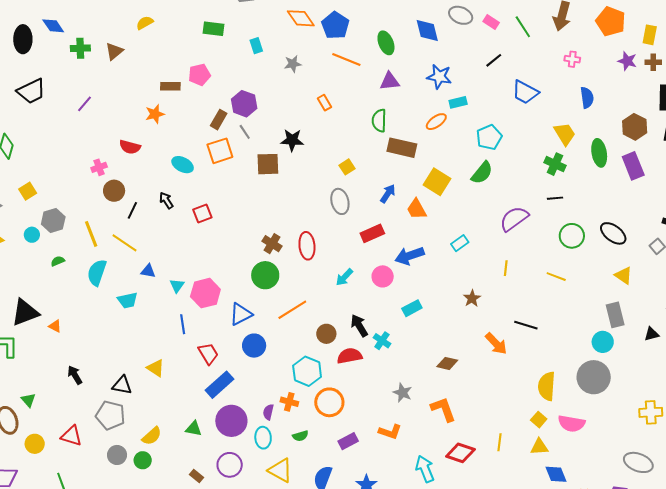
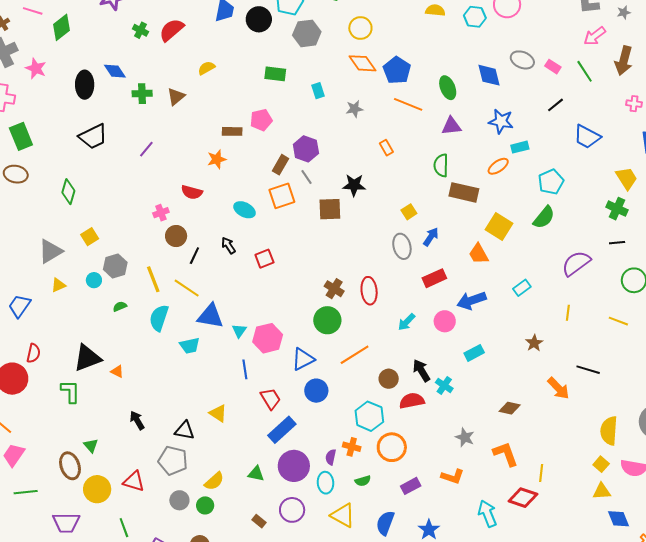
blue arrow: (388, 194) -> (431, 237), moved
blue triangle: (148, 271) -> (210, 316), size x1.8
yellow line: (500, 442) -> (541, 473), moved
yellow circle: (35, 444) -> (97, 489), size x1.4

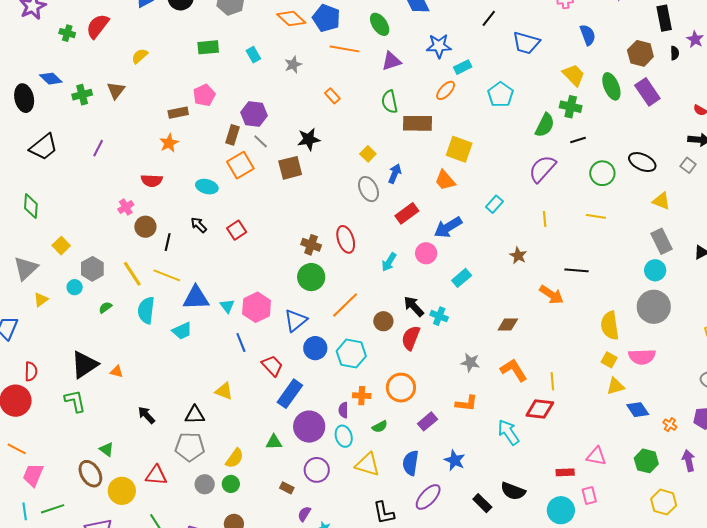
green semicircle: (544, 217) -> (545, 125), moved
red semicircle: (412, 401) -> (411, 338), turned -45
cyan hexagon: (369, 416) -> (351, 354), moved

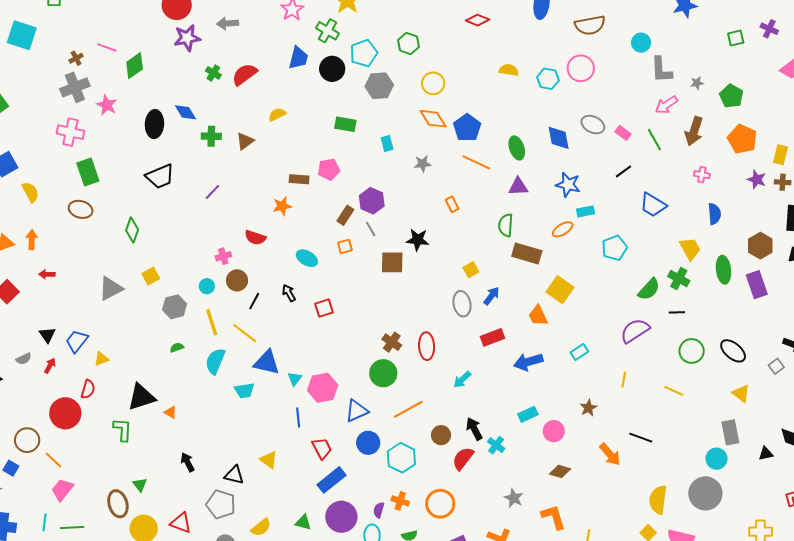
orange square: (240, 165) -> (345, 246), size x0.6
pink circle: (426, 253) -> (554, 431), moved
cyan circle: (75, 287) -> (207, 286), moved
yellow triangle: (41, 300) -> (101, 359), moved

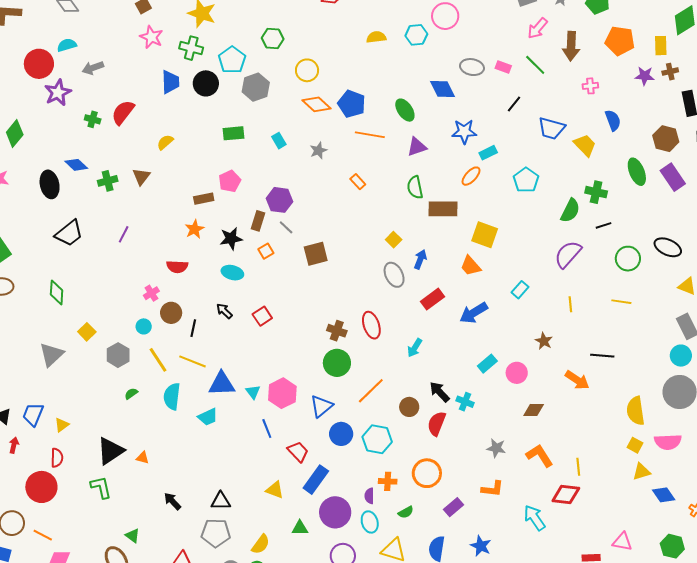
black star: (418, 240) -> (231, 238), moved
yellow trapezoid: (690, 249) -> (585, 145), moved
yellow triangle: (269, 460) -> (275, 490), moved

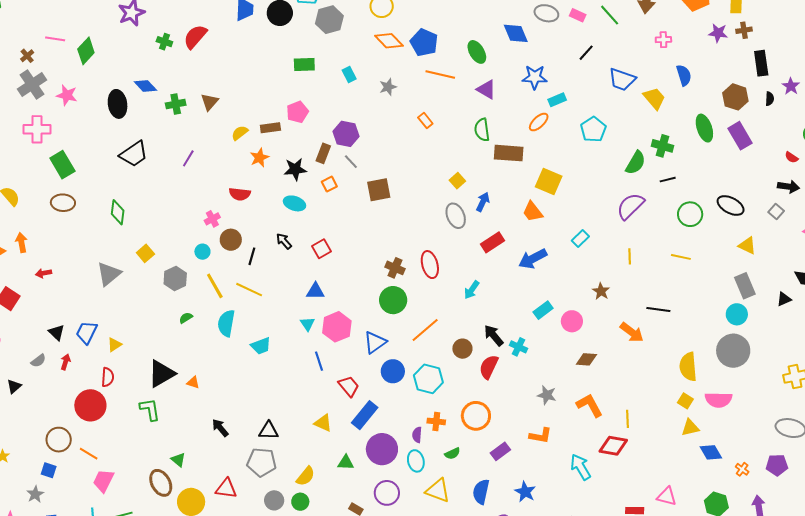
yellow semicircle: (165, 142) -> (240, 133), moved
purple triangle: (417, 147) -> (486, 89), turned 45
blue triangle: (222, 384) -> (315, 291), moved, size x0.7

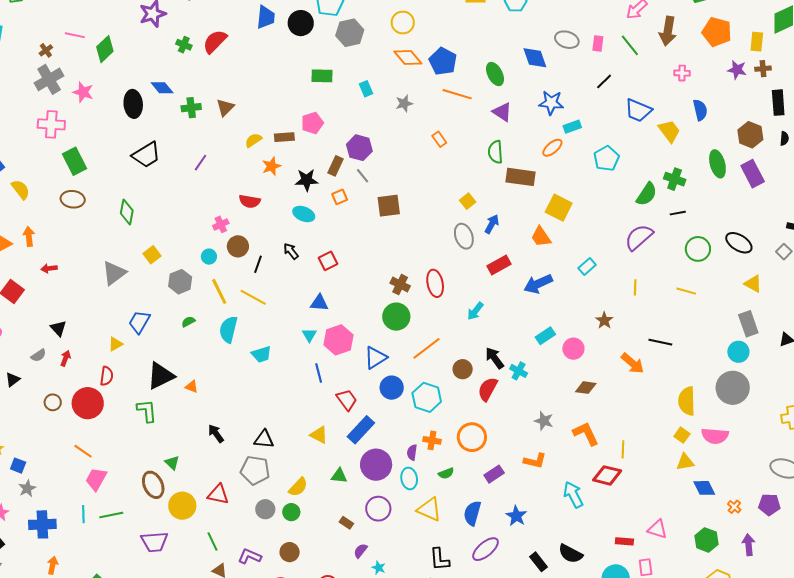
pink rectangle: (578, 15) -> (598, 43), turned 70
blue trapezoid: (87, 332) -> (139, 322), moved
brown circle: (59, 440) -> (53, 402), moved, size x0.7
blue square: (49, 470) -> (18, 466), moved

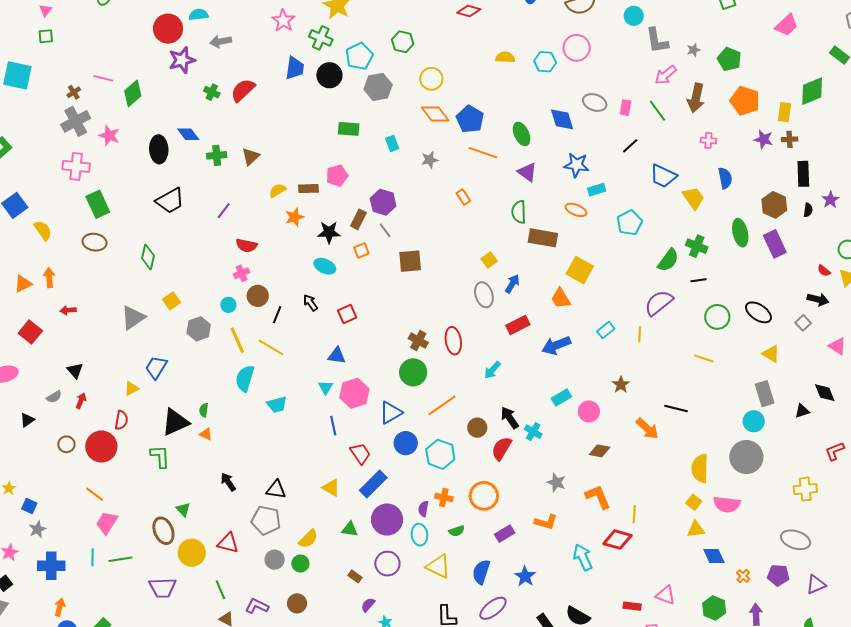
orange ellipse: (552, 148) -> (576, 210), turned 60
red semicircle: (250, 201) -> (246, 245), moved
yellow line: (635, 287) -> (640, 334), moved
green semicircle: (188, 322) -> (204, 410), moved, turned -56

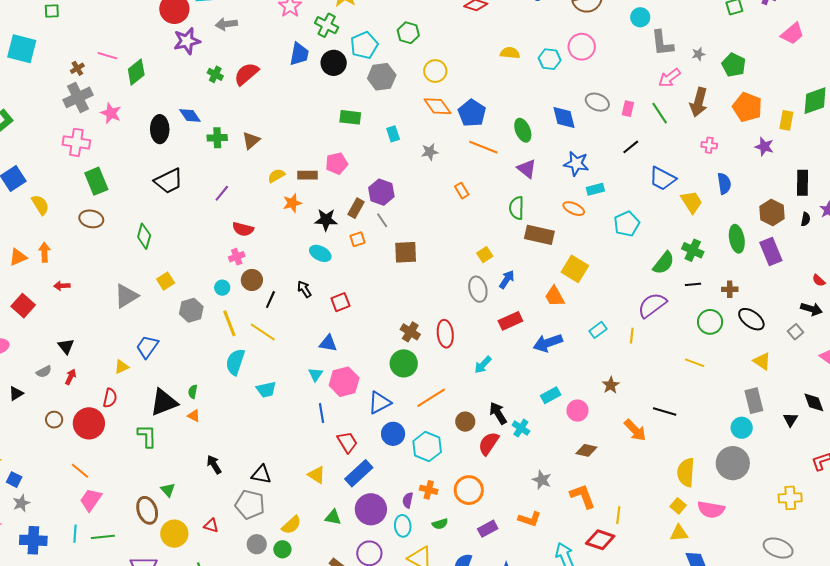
brown cross: (790, 139) -> (730, 289), moved
black triangle: (802, 411) -> (790, 420), turned -42
red triangle: (228, 543) -> (211, 526), size x0.7

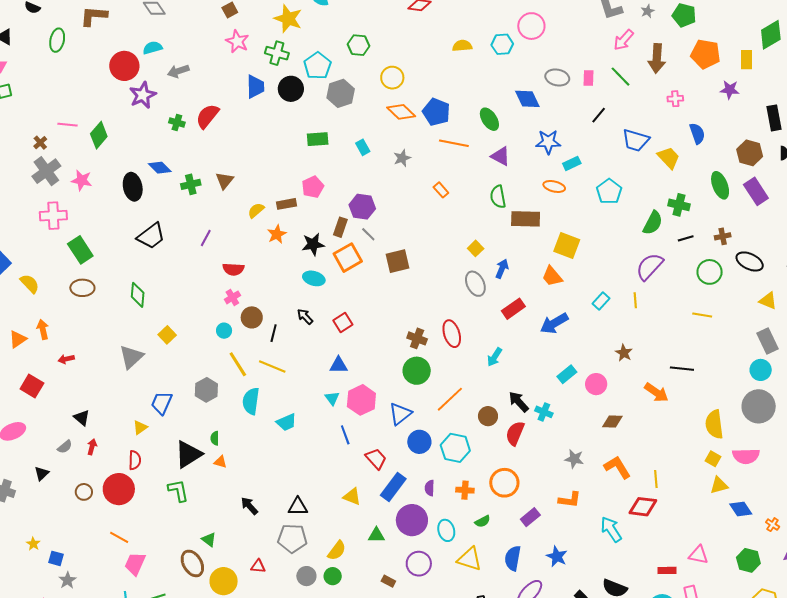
orange square: (358, 239) -> (348, 258), size x1.8
gray hexagon: (191, 310) -> (206, 390), moved
purple semicircle: (408, 500) -> (430, 488), moved

